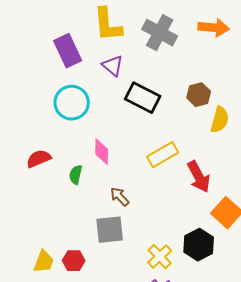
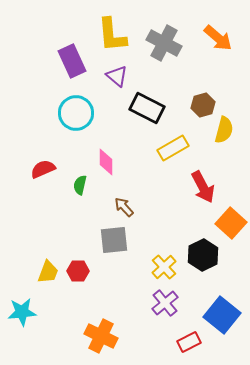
orange arrow: (214, 28) -> (218, 38), turned 36
yellow rectangle: (163, 155) -> (173, 148), moved

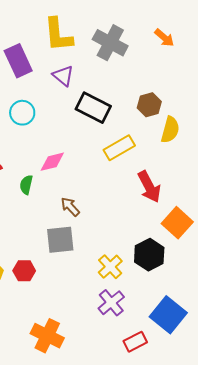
orange arrow: (218, 38) -> (164, 38), size x0.7
cyan circle: (76, 113) -> (22, 113), size x0.7
pink diamond: (106, 162) -> (52, 162), turned 76

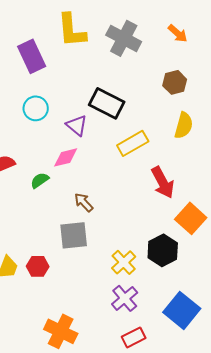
purple triangle: (63, 76) -> (77, 125), moved
brown hexagon: (149, 105) -> (175, 82), moved
green semicircle: (26, 185) -> (40, 180), turned 42
red rectangle: (135, 342) -> (134, 337), moved

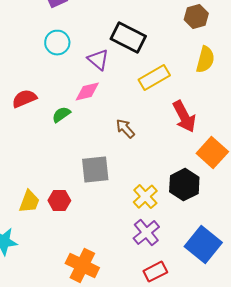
brown arrow: (84, 202) -> (125, 129), moved

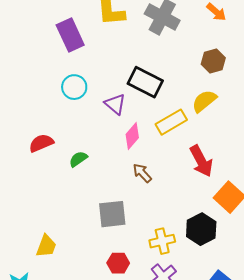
yellow semicircle: (205, 60) -> (204, 101), moved, turned -144
pink diamond: (87, 92) -> (132, 136), moved, turned -36
yellow cross: (145, 197) -> (162, 241), turned 30
red hexagon: (59, 201) -> (118, 263), moved

